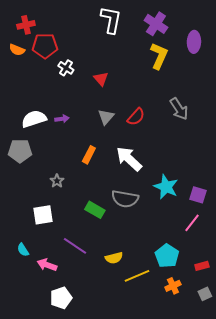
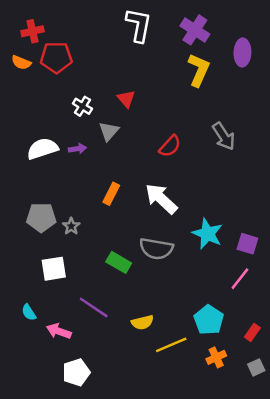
white cross: (66, 68) -> (82, 106), moved
gray triangle: (106, 117) -> (109, 131), moved
gray pentagon: (20, 151) -> (41, 217), moved
red rectangle: (202, 266) -> (252, 332), turned -40

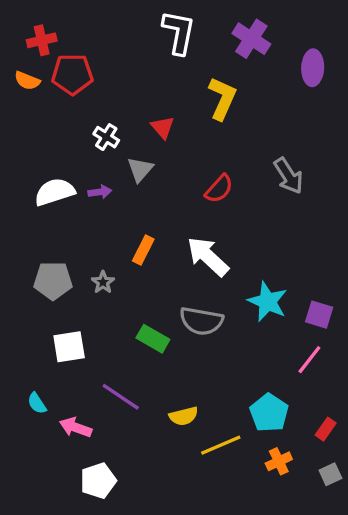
yellow L-shape: (199, 70) -> (222, 98), moved
gray star: (71, 226) -> (103, 282), moved

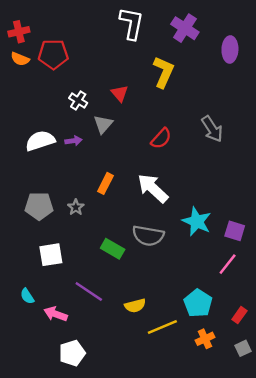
red cross: (42, 40) -> (19, 32), moved

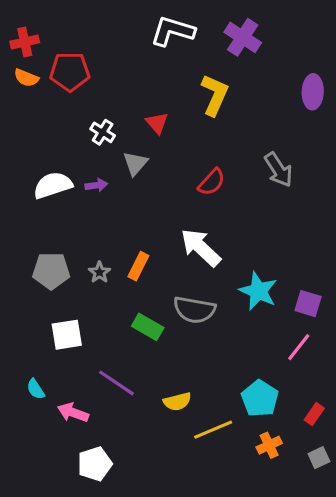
white L-shape: (132, 23) -> (173, 31), turned -84
purple ellipse: (230, 49) -> (313, 92), moved
orange rectangle: (105, 183) -> (138, 266), moved

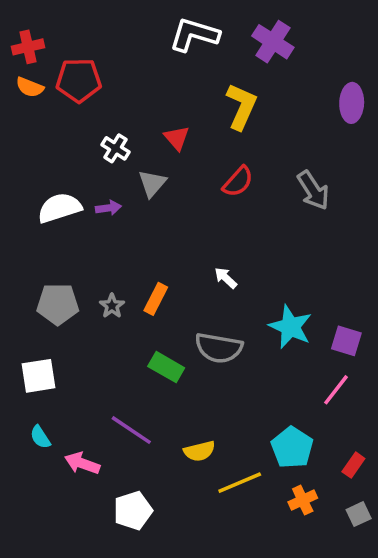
red semicircle: (212, 182) -> (238, 182), moved
white arrow: (201, 247) -> (226, 278), size x0.5
white square: (67, 335) -> (38, 376), moved
white pentagon: (95, 464) -> (133, 511), moved

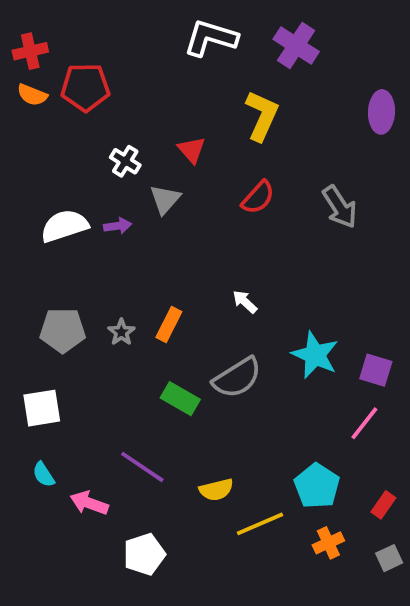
gray semicircle: (219, 348) -> (237, 378), turned -42

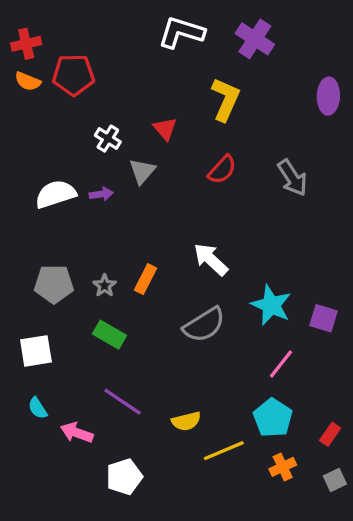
white arrow: (245, 302) -> (211, 259), size x1.6
green rectangle: (180, 399) -> (109, 335), moved
pink line: (364, 423) -> (281, 364), moved

